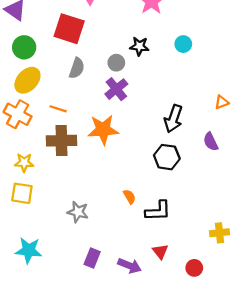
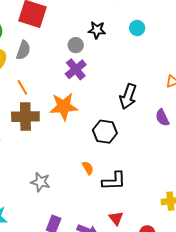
gray semicircle: (77, 68) -> (23, 50), moved
orange line: (58, 109) -> (22, 87), turned 42
black hexagon: (167, 157) -> (105, 132), moved

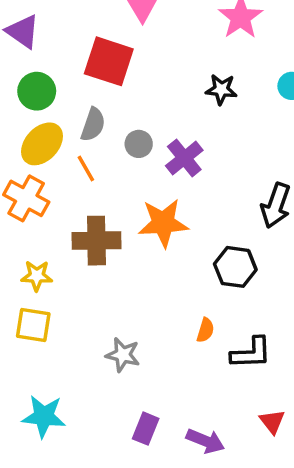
gray circle: (76, 45) -> (139, 144), moved
orange line: (22, 87) -> (86, 169), moved
orange semicircle: (88, 168) -> (205, 330), turned 48
red triangle: (116, 218) -> (272, 422), moved

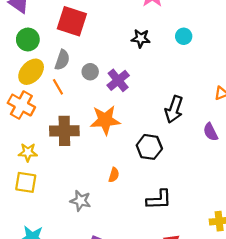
orange semicircle: (205, 330) -> (114, 175), moved

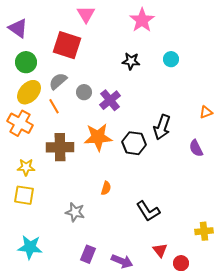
gray semicircle: (62, 60) -> (58, 81), turned -150
black hexagon: (149, 147) -> (134, 143), moved
black L-shape: (159, 200) -> (148, 211), turned 60

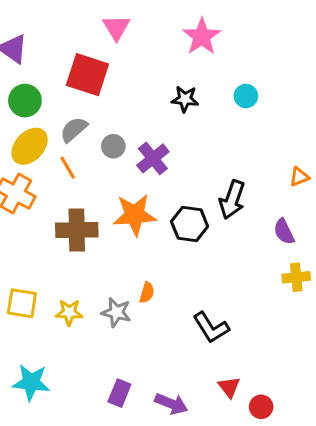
yellow star: (26, 167) -> (69, 312), moved
gray star: (75, 212) -> (116, 312), moved
yellow cross: (204, 231) -> (296, 277), moved

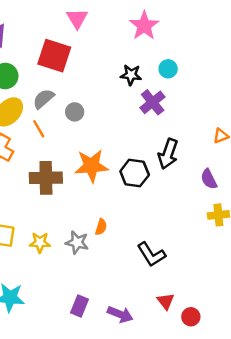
cyan circle: (246, 96) -> (168, 69), moved
purple cross: (153, 158) -> (153, 102), moved

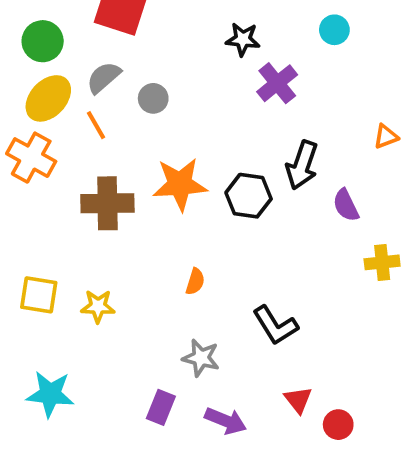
cyan circle: (168, 69) -> (334, 30), moved
purple semicircle: (209, 179) -> (346, 205), moved
gray star: (77, 242) -> (201, 358), moved

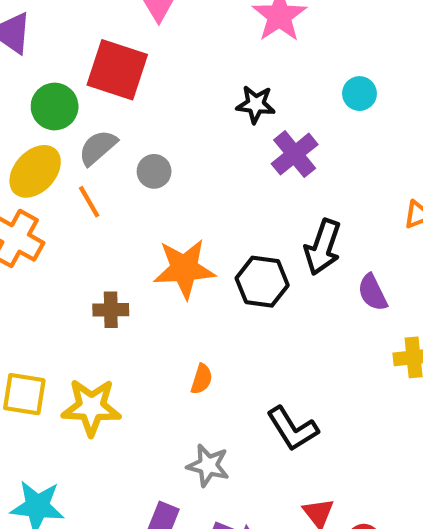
green circle: (43, 41) -> (55, 107), moved
brown cross: (107, 203) -> (111, 310), moved, size x0.6
yellow star: (98, 306) -> (91, 407), size x1.5

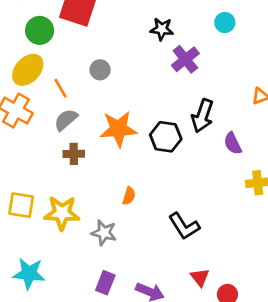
gray semicircle: (98, 148) -> (66, 120), moved
gray star: (208, 465) -> (104, 233), moved

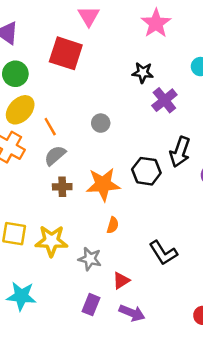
green circle: (40, 30) -> (15, 74), moved
gray circle: (100, 70) -> (101, 123), moved
orange star: (118, 129) -> (103, 184), moved
red triangle: (200, 277) -> (121, 281), moved, turned 36

